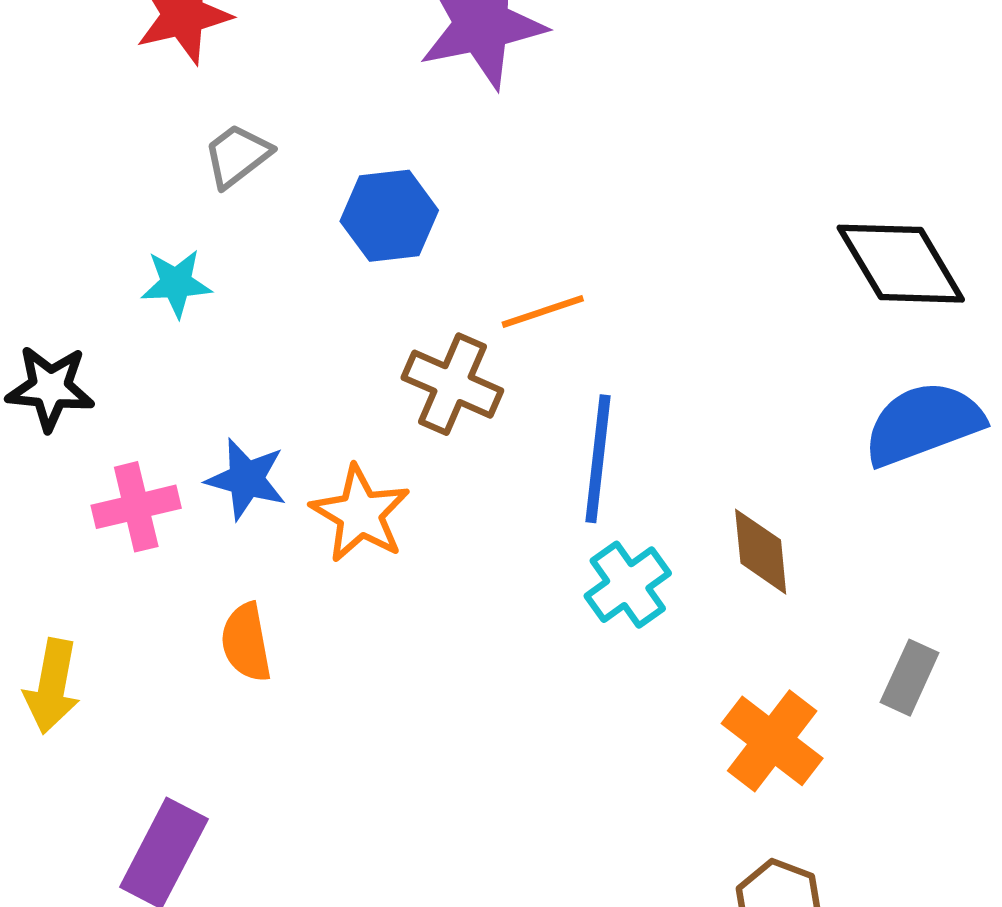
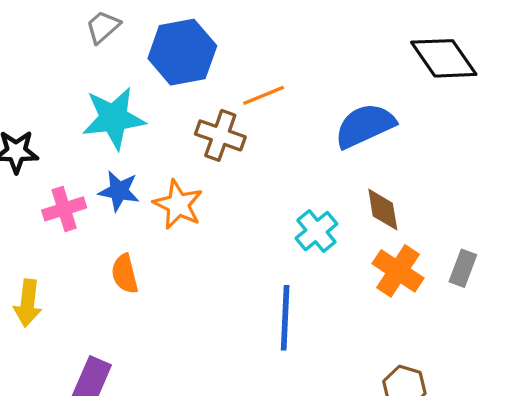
blue hexagon: (389, 216) -> (182, 52), size x1.4
cyan star: (176, 283) -> (114, 118), moved, size x1.8
blue semicircle: (923, 424) -> (365, 126), moved
blue line: (598, 459) -> (285, 318), moved
orange cross: (772, 741) -> (398, 271), moved

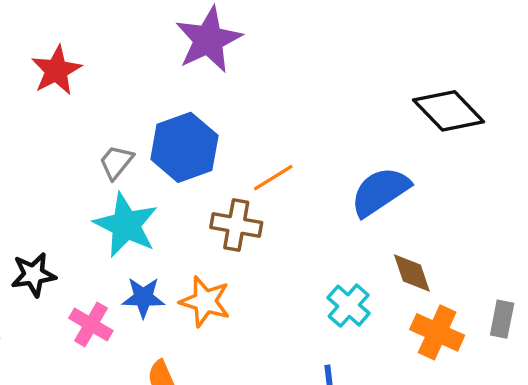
gray trapezoid: (103, 27) -> (116, 162), moved
cyan star: (114, 118) -> (126, 225), turned -30
pink cross: (64, 209) -> (91, 324), turned -33

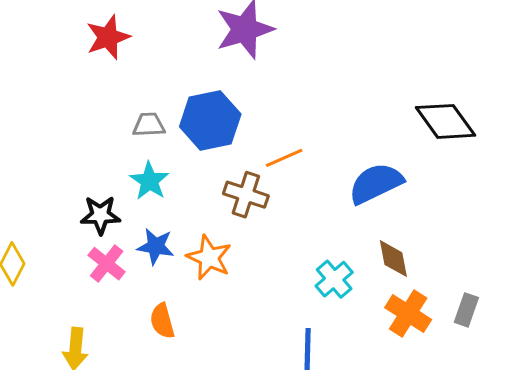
gray trapezoid: (116, 162) -> (149, 125), turned 40
cyan star: (126, 225) -> (150, 181), size x0.7
black star: (33, 275) -> (100, 215), moved

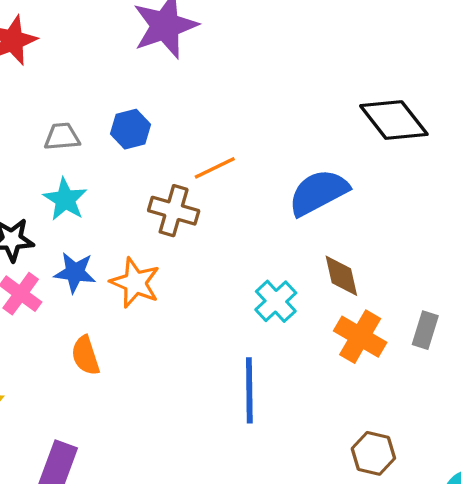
blue hexagon: (210, 120) -> (130, 129), size x0.6

